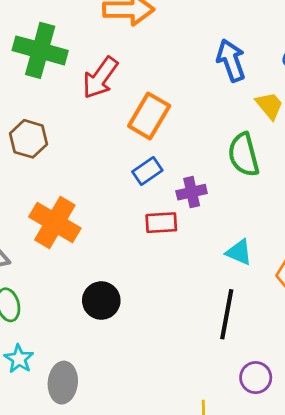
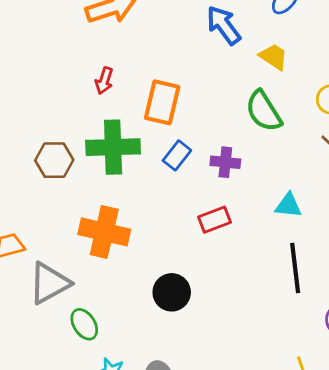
green cross: (40, 50) -> (113, 147), moved
red arrow: (100, 78) -> (104, 81), size x0.6
purple cross: (192, 192) -> (225, 162), turned 36
red rectangle: (161, 223) -> (215, 220), moved

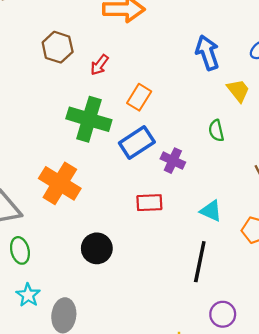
orange rectangle: (162, 102) -> (139, 97), size x0.7
green semicircle: (264, 111) -> (216, 131), size x0.6
blue rectangle: (177, 155) -> (137, 143), size x1.4
brown hexagon: (54, 160) -> (58, 47), moved

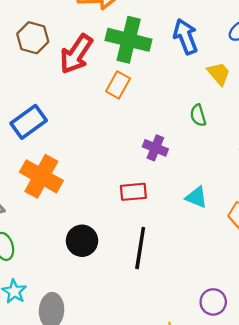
red arrow: (99, 65) -> (76, 54), size x1.8
green cross: (89, 119) -> (129, 40), moved
blue rectangle: (137, 143) -> (29, 122), moved
black line: (200, 262) -> (140, 248), moved

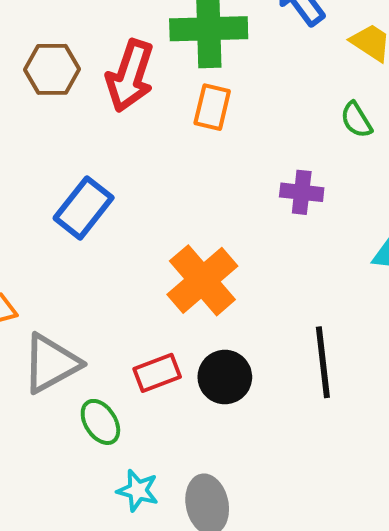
orange cross: (41, 176) -> (202, 280), moved, turned 36
red rectangle: (133, 192) -> (157, 373), moved

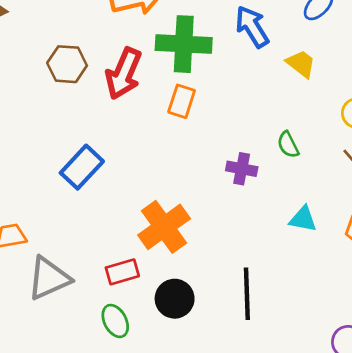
green semicircle: (356, 120) -> (288, 145), moved
red rectangle: (157, 373) -> (122, 272), moved
green ellipse: (100, 422) -> (115, 321), moved

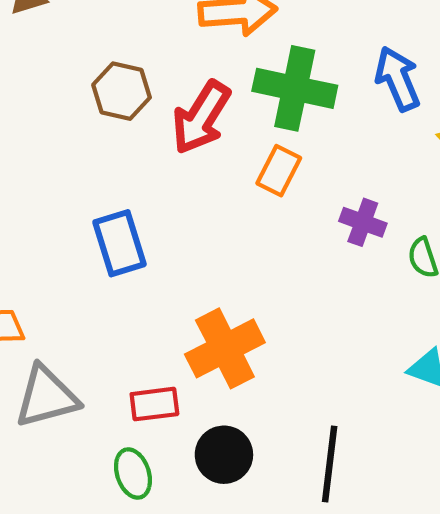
blue rectangle: (82, 167) -> (119, 243), turned -69
purple cross: (242, 169) -> (363, 222), moved

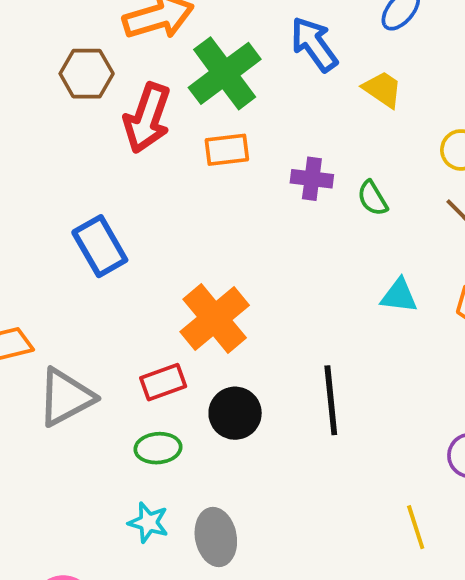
green cross: (295, 88) -> (225, 73), turned -36
brown hexagon: (122, 91) -> (87, 74), moved
orange rectangle: (279, 171) -> (227, 150), turned 69
green ellipse: (133, 473) -> (158, 448), turned -63

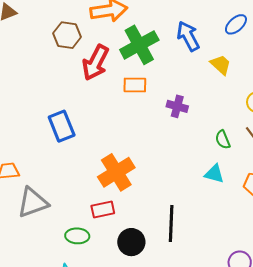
green semicircle: (372, 198) -> (223, 140), moved
red rectangle: (163, 382) -> (103, 210), moved
black circle: (235, 413) -> (131, 242), moved

